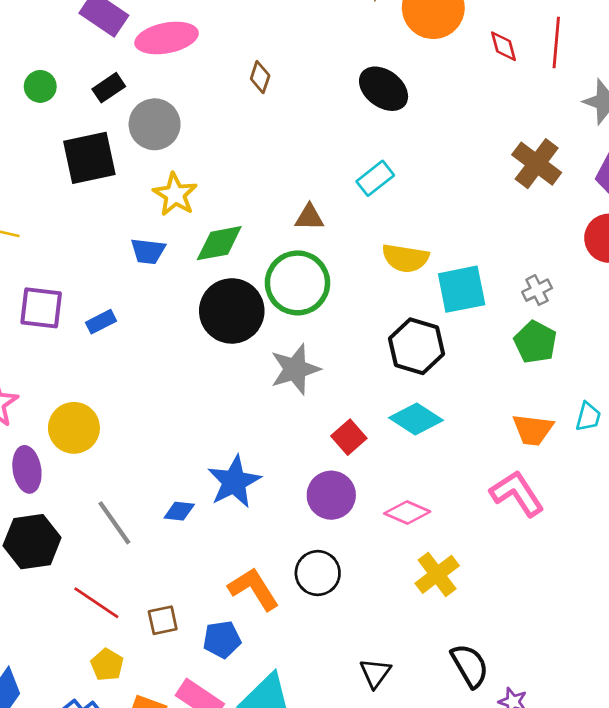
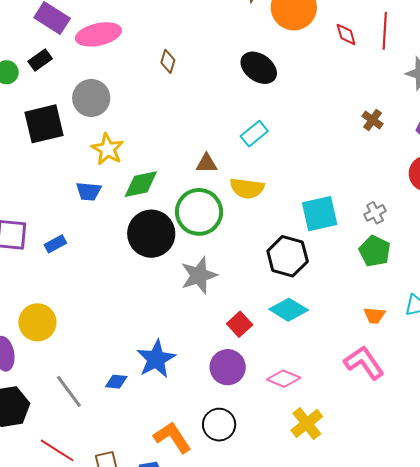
black rectangle: (109, 88) -> (40, 60), moved
brown cross: (537, 164) -> (373, 120), size x0.6
yellow semicircle: (405, 258) -> (247, 188), moved
orange trapezoid: (533, 430) -> (374, 315), size x0.7

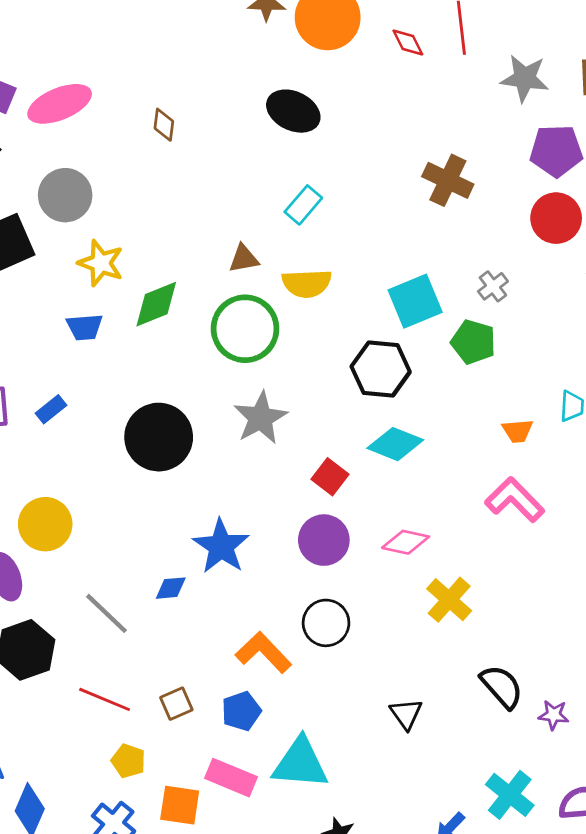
brown cross: (373, 120) -> (448, 180), moved, size x1.6
black circle: (151, 234) -> (159, 437), moved
green pentagon: (375, 251) -> (473, 342), moved

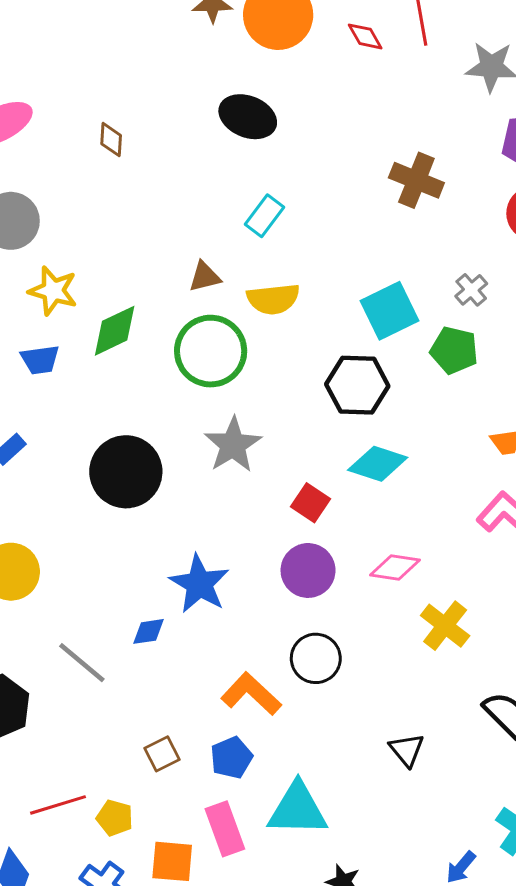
red line: (105, 699) -> (58, 805), moved, turned -36
pink rectangle: (231, 778) -> (225, 829), turned 51

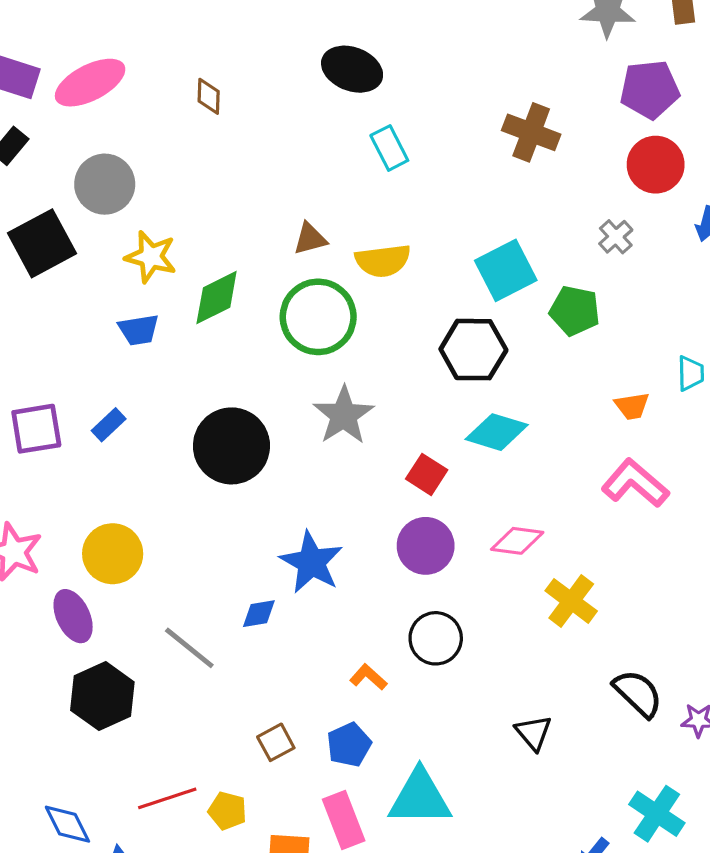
cyan rectangle: (264, 216) -> (389, 148), moved, turned -63
gray cross: (471, 290) -> (616, 237), moved
orange L-shape: (251, 694) -> (368, 677), size x0.6

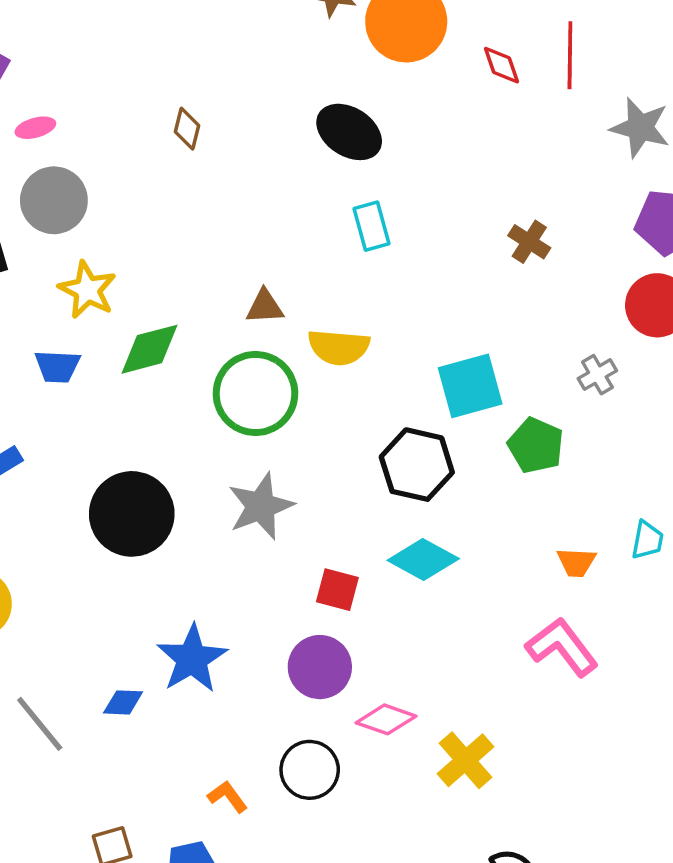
pink ellipse: (90, 83) -> (35, 128), moved, size x0.5
brown cross: (531, 132) -> (529, 242), size x0.7
red square: (427, 474) -> (337, 590), turned -30
pink diamond: (517, 541) -> (386, 719), moved

